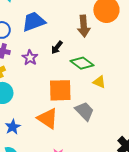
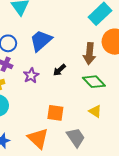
blue trapezoid: (34, 22) -> (41, 41), turned -30
green diamond: (82, 63) -> (94, 82), moved
orange square: (60, 90) -> (55, 113), size x0.7

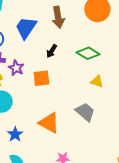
brown arrow: (89, 54) -> (58, 17), moved
purple star: (31, 75) -> (16, 68), moved
orange square: (55, 113) -> (41, 78), moved

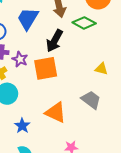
black arrow: (52, 51) -> (54, 41), size x1.6
green diamond: (88, 53) -> (84, 23), moved
orange square: (41, 78) -> (46, 68), size x1.4

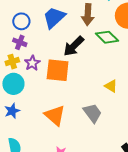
purple star: (20, 59) -> (32, 63), moved
blue star: (22, 126) -> (12, 111), moved

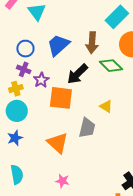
purple star: (32, 63) -> (41, 80), moved
yellow triangle: (111, 86) -> (106, 106), moved
gray trapezoid: (92, 113) -> (87, 128), moved, turned 50

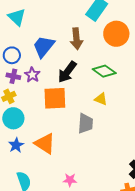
green diamond: (111, 66) -> (104, 71), moved
purple star: (41, 80) -> (32, 75), moved
orange triangle: (58, 143) -> (45, 144), moved

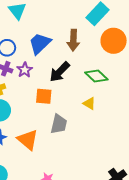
orange square: (55, 98) -> (44, 96), size x0.7
gray trapezoid: (85, 124) -> (59, 124), moved

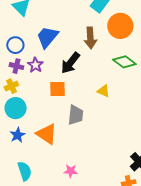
brown arrow: (73, 40) -> (90, 38), moved
green diamond: (96, 76) -> (124, 62), moved

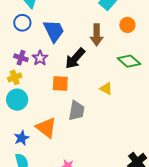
orange circle: (120, 26) -> (127, 25), size x0.6
blue trapezoid: (47, 37) -> (54, 31), turned 110
blue circle: (15, 45) -> (22, 23), moved
blue star: (18, 135) -> (22, 138), moved

